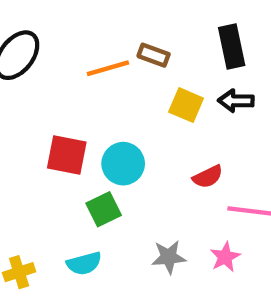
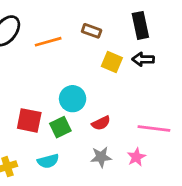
orange line: (108, 68) -> (48, 42), moved
red square: (67, 155) -> (29, 120), moved
red semicircle: (208, 177) -> (101, 123), moved

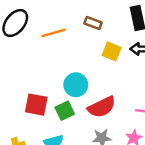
red semicircle: (101, 123) -> (102, 107), size x1.6

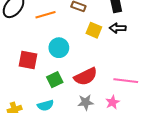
cyan circle: (76, 85) -> (59, 48), moved
red square: (36, 105) -> (28, 60), moved

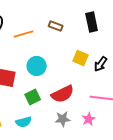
black arrow: (118, 28) -> (101, 64), moved, turned -56
yellow square: (94, 30) -> (81, 58), moved

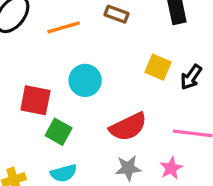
green square: (33, 97) -> (59, 132), moved, turned -35

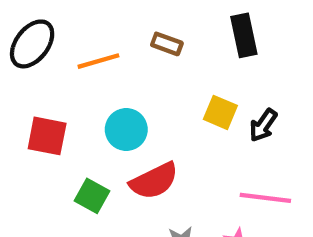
red square: (35, 100) -> (47, 136), moved
red semicircle: (128, 127) -> (154, 181), moved

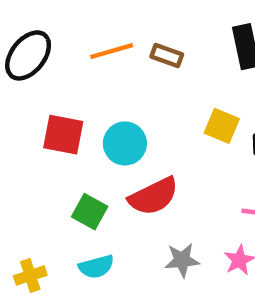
orange line: (98, 61) -> (112, 51), moved
red square: (47, 136) -> (63, 135), moved

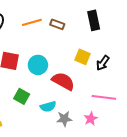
red semicircle: (153, 196) -> (63, 81), moved, turned -125
cyan semicircle: (96, 267) -> (48, 107), moved

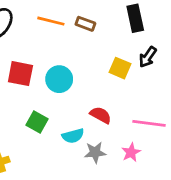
orange line: (32, 22) -> (51, 21), turned 30
black arrow: (103, 63) -> (148, 57), moved
red semicircle: (63, 81) -> (101, 115), moved, size x0.7

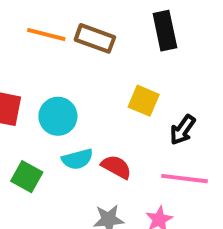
brown rectangle: (85, 24) -> (95, 38), size x1.4
black arrow: (148, 57) -> (182, 130), moved
cyan semicircle: (73, 136) -> (77, 159), moved

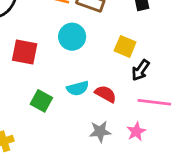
cyan circle: (58, 116) -> (72, 37), moved
black arrow: (182, 130) -> (140, 70), moved

